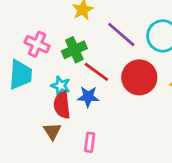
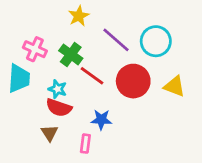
green cross: (74, 50) -> (71, 54), turned -30
blue star: (88, 97) -> (101, 120), moved
red semicircle: (62, 105) -> (59, 108), turned -65

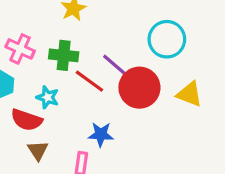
purple line: (116, 40) -> (118, 68), moved
green cross: (71, 54) -> (64, 55), turned -30
red semicircle: (59, 108) -> (27, 120), moved

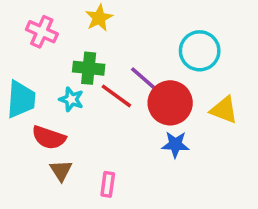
pink cross: (20, 49) -> (42, 32), moved
cyan star: (48, 97) -> (71, 99), moved
blue star: (101, 134) -> (175, 144), moved

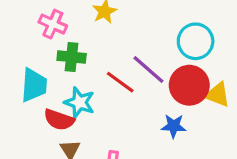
green cross: (89, 68) -> (72, 57), moved
cyan star: (71, 99) -> (79, 102), moved, size x1.4
red circle: (170, 103) -> (189, 85), moved

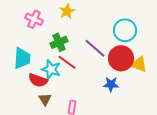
green cross: (72, 57) -> (59, 42), moved, turned -30
red line: (120, 82) -> (67, 62), moved

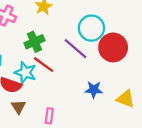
cyan circle: (125, 30) -> (91, 28), moved
red circle: (121, 58) -> (113, 47), moved
yellow triangle: (139, 64) -> (126, 99), moved

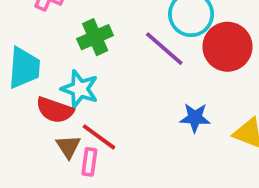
red line: (44, 65) -> (99, 137), moved
pink rectangle: (49, 116) -> (89, 162), moved

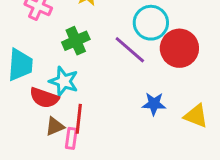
red line: (99, 137) -> (79, 119), turned 60
brown triangle: (68, 147) -> (55, 126), turned 40

